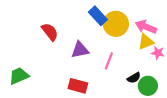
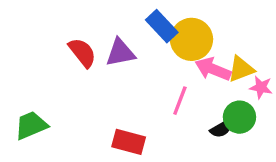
pink arrow: (146, 27) -> (213, 69), moved
purple triangle: (80, 50) -> (120, 53), moved
green circle: (148, 86) -> (239, 117), moved

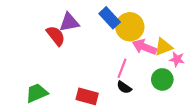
purple triangle: (120, 53) -> (69, 22), moved
green trapezoid: (31, 125) -> (37, 93), moved
black semicircle: (221, 129) -> (124, 87), moved, turned 64

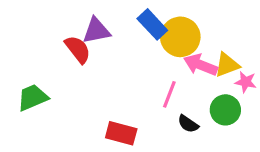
black semicircle: (124, 87) -> (188, 124), moved
green trapezoid: (37, 93) -> (33, 97), moved

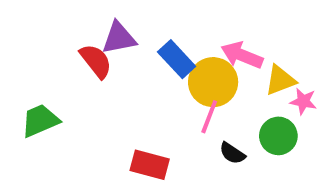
blue rectangle: (152, 24) -> (177, 59), moved
yellow circle: (180, 37) -> (213, 82), moved
pink arrow: (201, 65) -> (242, 55), moved

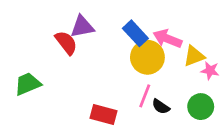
blue rectangle: (177, 59) -> (135, 33), moved
pink line: (209, 117) -> (145, 96), moved
green circle: (278, 136) -> (201, 107), moved

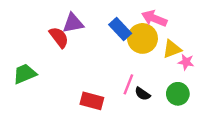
pink arrow: (167, 39) -> (154, 18), moved
yellow circle: (147, 57) -> (142, 38), moved

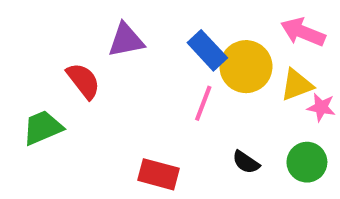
pink arrow: (154, 18) -> (303, 32), moved
red semicircle: (59, 37) -> (83, 81), moved
pink line: (128, 84) -> (203, 103), moved

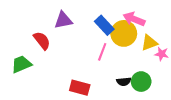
pink arrow: (303, 32) -> (134, 19), moved
black semicircle: (246, 162) -> (124, 82), turned -40
green circle: (307, 162) -> (141, 82), moved

